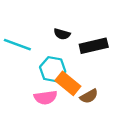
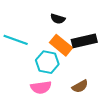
black semicircle: (62, 34) -> (58, 19), moved
orange rectangle: (68, 83) -> (61, 45), moved

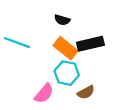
cyan hexagon: (47, 62) -> (67, 73), moved
pink semicircle: (41, 87) -> (44, 93), turned -42

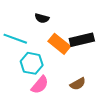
black semicircle: (62, 20) -> (42, 18), moved
cyan hexagon: (67, 73) -> (32, 63), moved

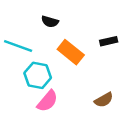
black rectangle: (82, 40) -> (109, 41), moved, size x0.6
brown semicircle: (78, 84) -> (104, 100), moved

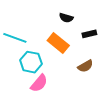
black semicircle: (50, 22) -> (66, 18), moved
brown semicircle: (104, 100) -> (85, 66), moved

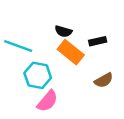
black semicircle: (66, 18) -> (63, 31), moved
black rectangle: (89, 34) -> (98, 41), moved

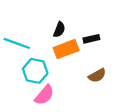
black semicircle: (63, 31) -> (59, 30), turned -84
orange rectangle: (71, 52) -> (66, 49), turned -60

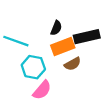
black rectangle: (91, 39) -> (87, 37), size x1.6
brown semicircle: (97, 76) -> (73, 64), moved

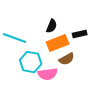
black rectangle: (87, 37) -> (80, 34), size x0.6
pink semicircle: (42, 90) -> (48, 74), moved, turned 42

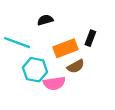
black semicircle: (52, 26) -> (45, 20), moved, turned -128
black rectangle: (80, 34) -> (90, 38), turned -56

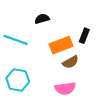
cyan hexagon: (35, 70) -> (18, 80), moved
pink semicircle: (54, 83) -> (65, 88), moved

